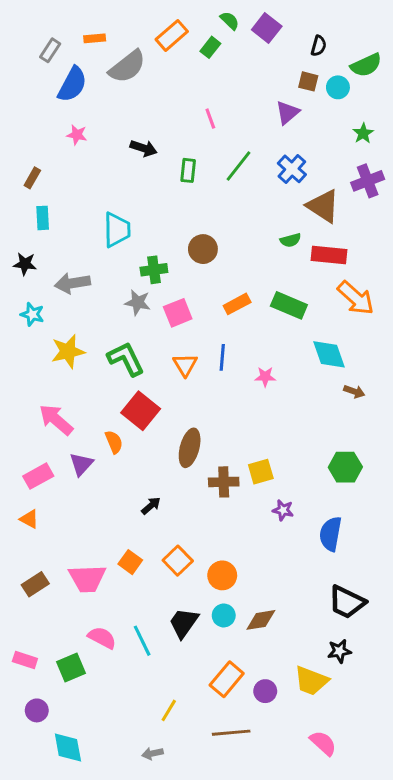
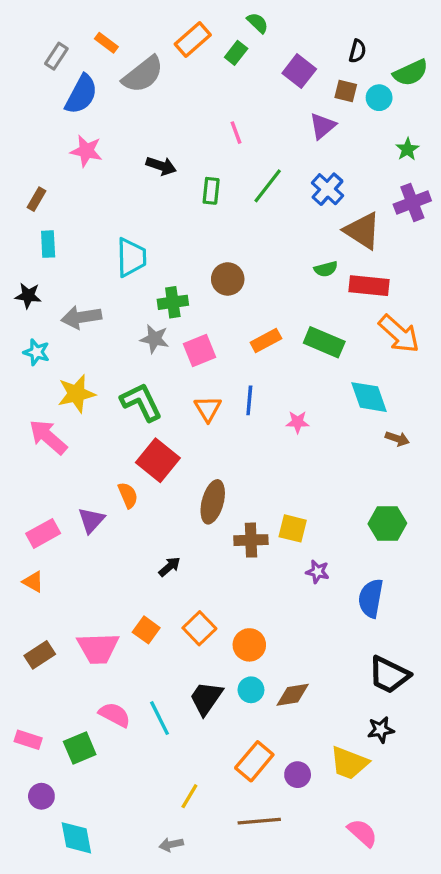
purple square: (267, 28) -> (299, 71), moved
orange rectangle: (95, 38) -> (106, 43), turned 42
pink star: (77, 135) -> (86, 151), size x1.4
pink arrow: (56, 420) -> (48, 437), moved
yellow square: (261, 472) -> (293, 528), turned 30

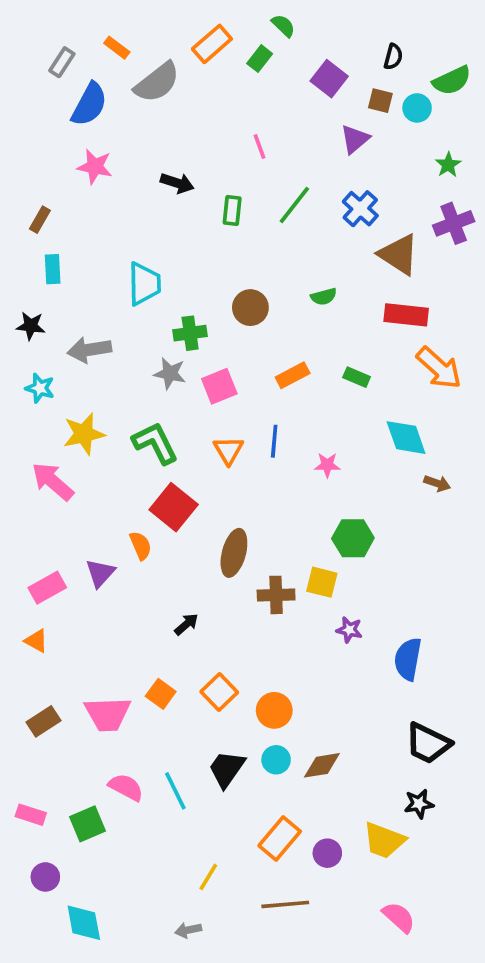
green semicircle: (326, 269) -> (324, 297), moved
green rectangle: (324, 342) -> (357, 377), size x0.6
green hexagon: (387, 523) -> (353, 538), moved

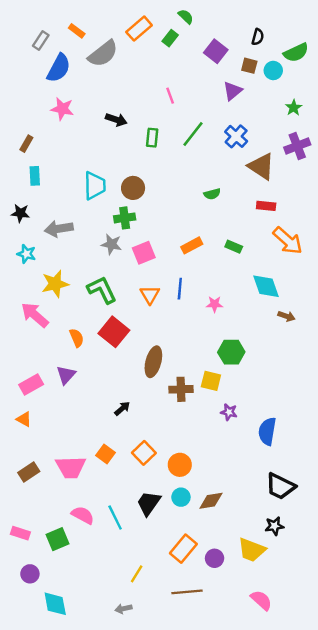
brown circle: (250, 308) -> (133, 188), moved
red rectangle: (406, 315) -> (266, 206), size x0.7
orange semicircle: (141, 546) -> (77, 338), moved

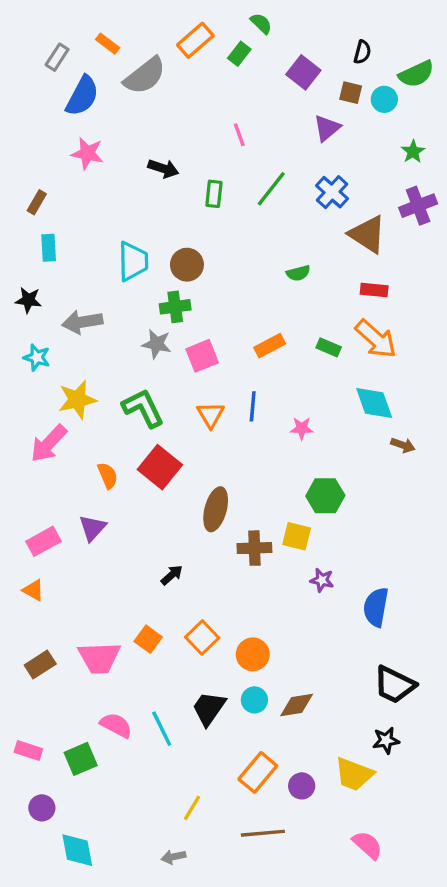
orange arrow: (288, 241) -> (376, 339), moved
pink arrow: (35, 315) -> (49, 443), turned -88

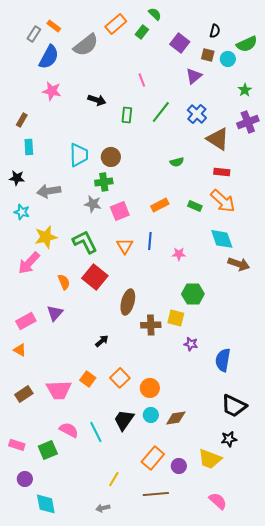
orange rectangle: (108, 44) -> (54, 26), moved
brown arrow: (403, 445) -> (239, 264), size x1.5

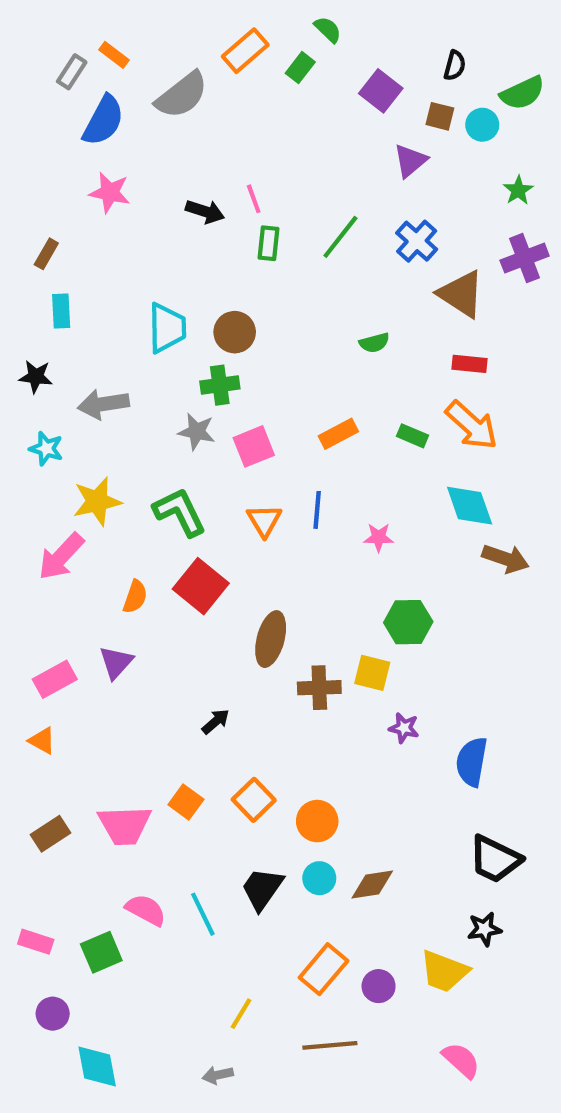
pink line: (142, 80) -> (254, 199), moved
orange semicircle: (64, 282) -> (135, 597), turned 42

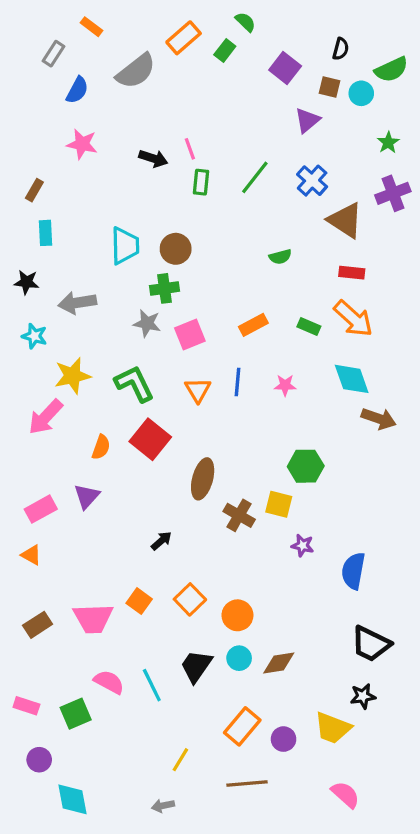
orange rectangle: (114, 55) -> (92, 27), moved
blue semicircle: (103, 121) -> (77, 90), size x0.7
pink star: (379, 537) -> (285, 385), moved
brown cross: (319, 688) -> (239, 515), turned 32

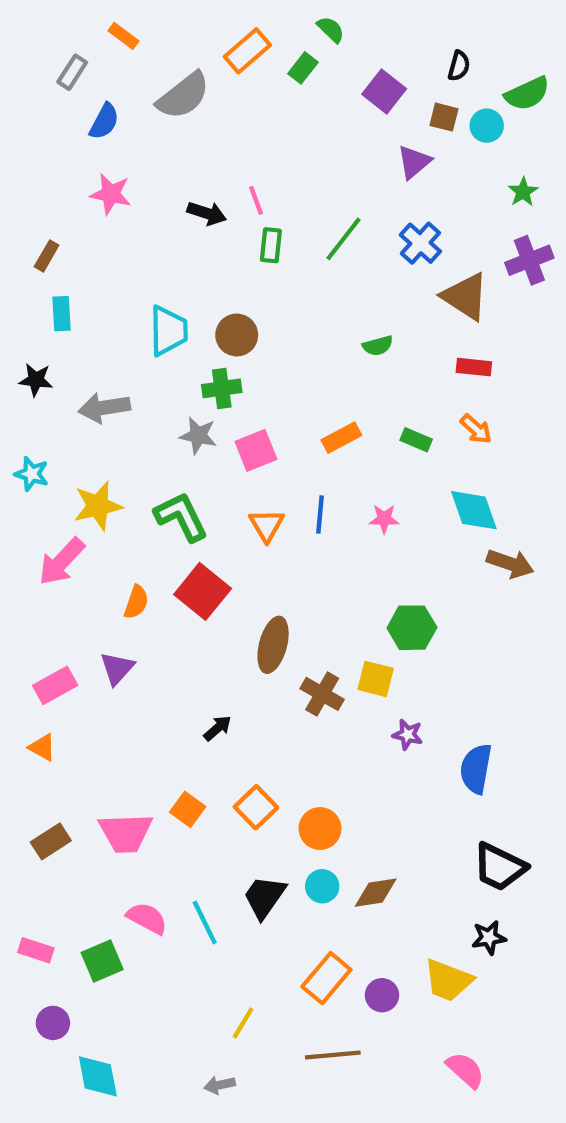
orange arrow: (353, 319) -> (476, 429), size x0.6
cyan star: (34, 336) -> (32, 474), moved

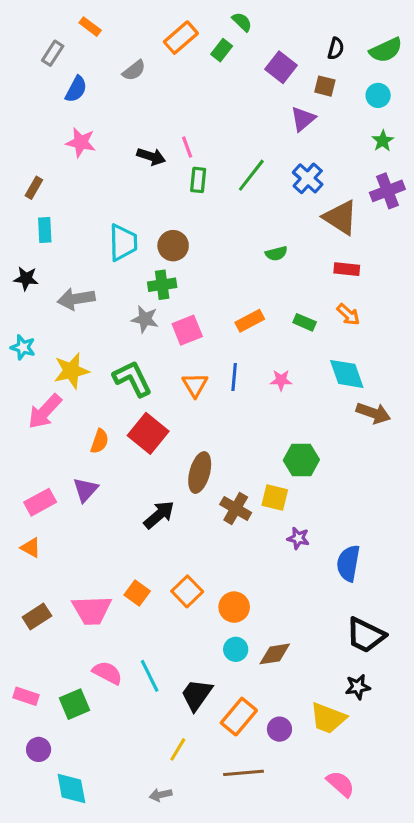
green semicircle: (527, 94) -> (386, 50), moved
gray semicircle: (183, 96) -> (134, 70), size x0.6
cyan circle: (487, 126) -> (378, 95), moved
black arrow: (217, 728) -> (159, 515), moved, size x1.5
black trapezoid: (264, 897) -> (197, 695), moved

